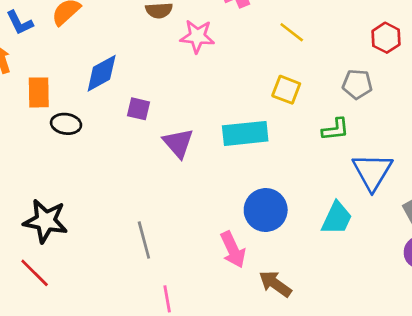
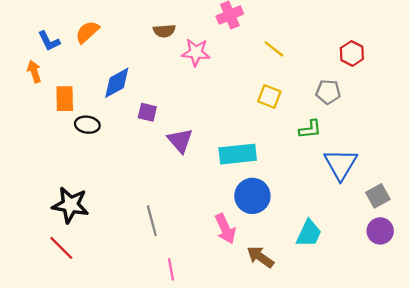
cyan rectangle: (245, 133) -> (238, 154), moved
cyan trapezoid: (337, 218) -> (309, 233), moved

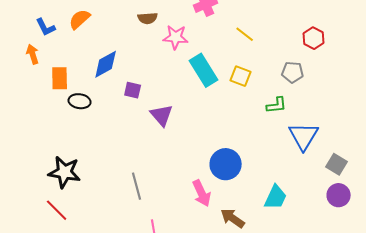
cyan rectangle: (238, 154) -> (204, 70), moved, turned 64
gray square: (378, 196) -> (337, 164), turned -30

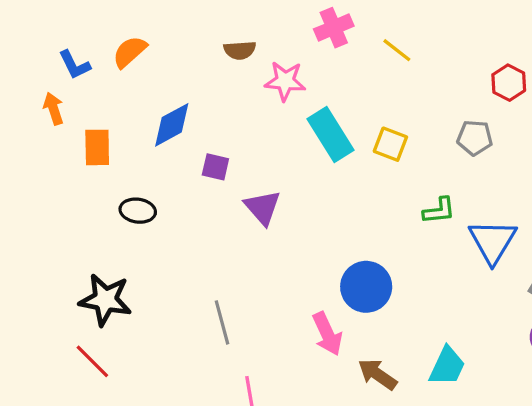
yellow line: (245, 34) -> (397, 50), moved
black ellipse: (80, 101) -> (138, 211), moved
green L-shape: (277, 105) -> (439, 211), moved
cyan trapezoid: (276, 197) -> (447, 366), moved

